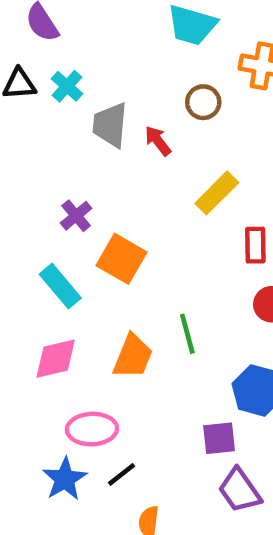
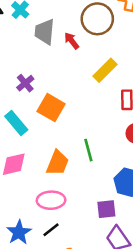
brown circle: (203, 102) -> (97, 19), size x1.6
pink ellipse: (92, 429) -> (51, 200), moved

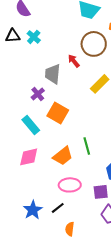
gray trapezoid: (45, 32) -> (53, 74), moved
orange trapezoid: (57, 163) -> (63, 156), turned 30
pink ellipse: (51, 200) -> (70, 185), moved

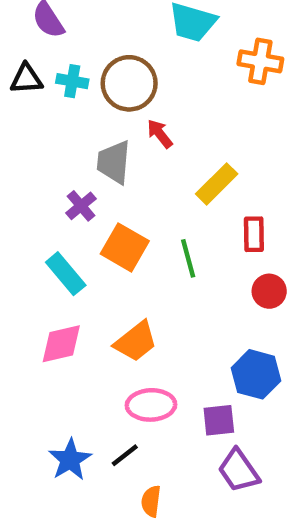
cyan cross: (34, 37) -> (72, 81), turned -32
brown circle: (94, 44) -> (129, 83), moved
green line: (87, 146) -> (188, 258), moved

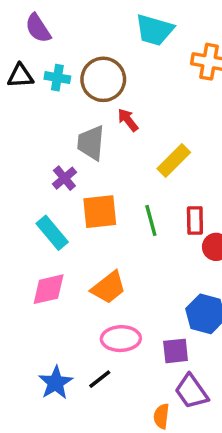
red rectangle: (254, 234) -> (195, 220), moved
orange square: (125, 247) -> (100, 212), turned -36
orange semicircle: (151, 501) -> (161, 416), moved

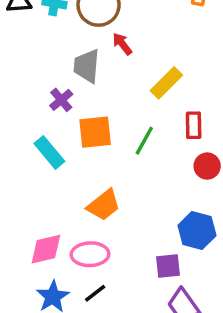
green line: (151, 220) -> (144, 141), turned 44
red rectangle: (195, 220) -> (194, 125), moved
pink diamond: (49, 289) -> (46, 249), moved
pink ellipse: (121, 339) -> (90, 254), moved

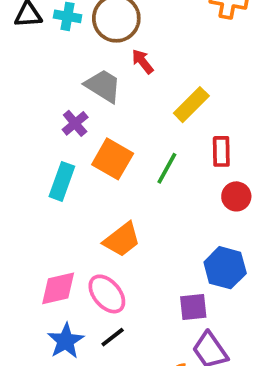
gray trapezoid: (87, 66) -> (103, 86), turned 117
orange square: (95, 132) -> (113, 159), turned 36
cyan rectangle: (49, 152) -> (62, 181), turned 60
pink ellipse: (90, 254) -> (107, 294), turned 51

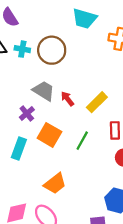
red arrow: (143, 61) -> (67, 99), moved

